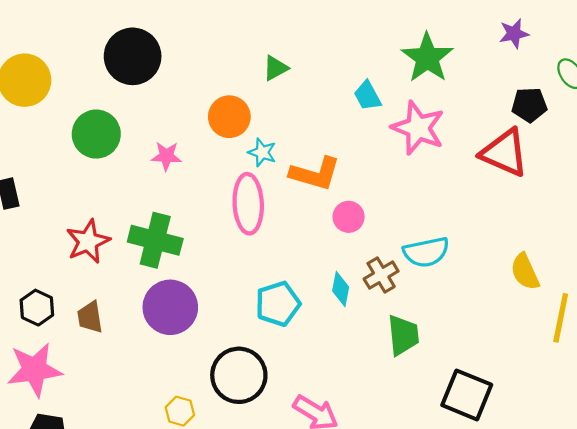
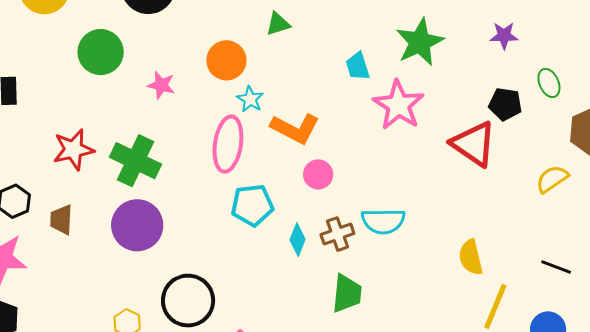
cyan pentagon: (278, 304) -> (252, 205), moved

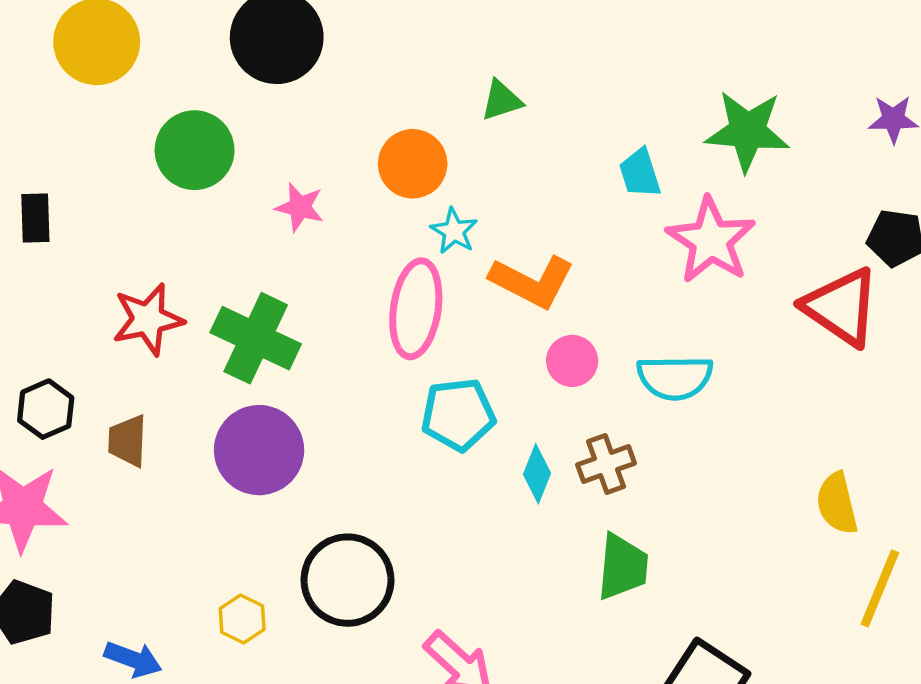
green star: (420, 42) -> (747, 131), turned 30
cyan semicircle: (383, 221) -> (675, 377), moved

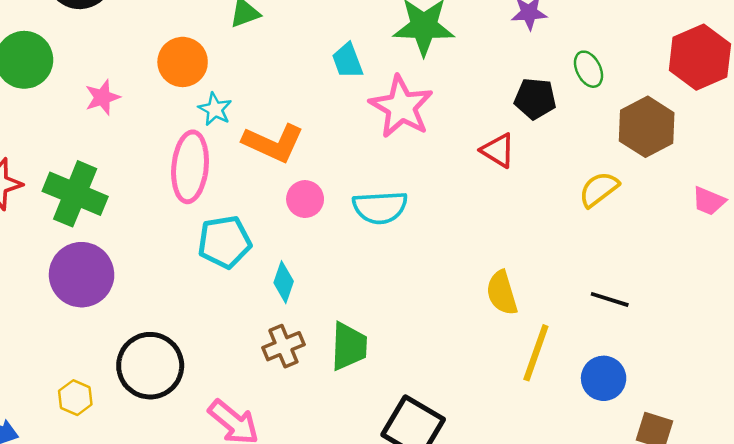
pink star: (300, 207) -> (102, 97), turned -30
red triangle: (841, 307) -> (498, 150), size x0.6
brown cross: (606, 464) -> (283, 346), moved

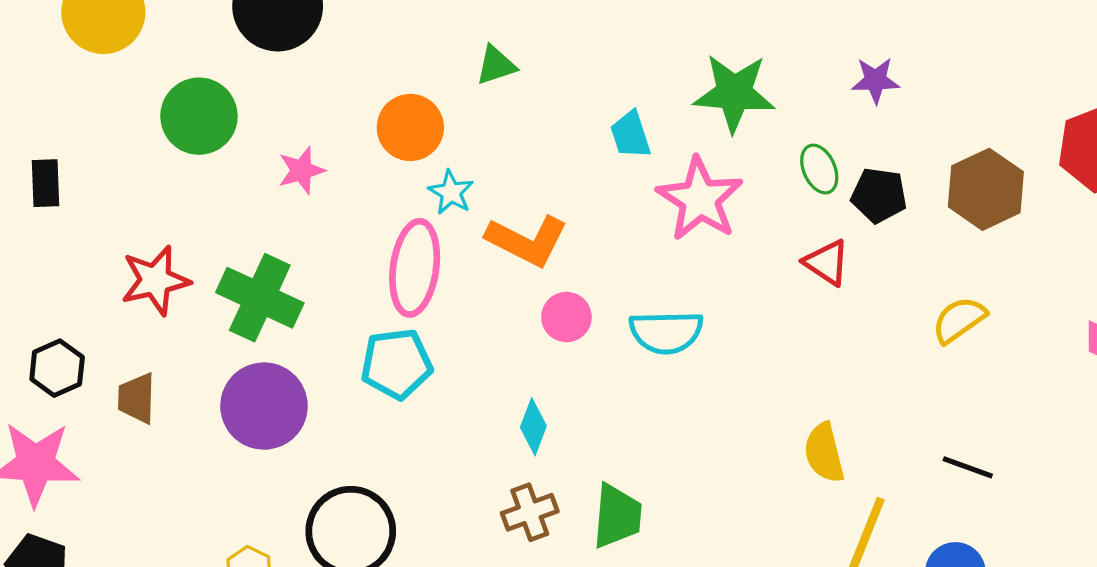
green ellipse: (589, 69) -> (819, 169), moved
brown hexagon: (647, 127) -> (986, 189), moved
cyan pentagon: (224, 242) -> (396, 364), moved

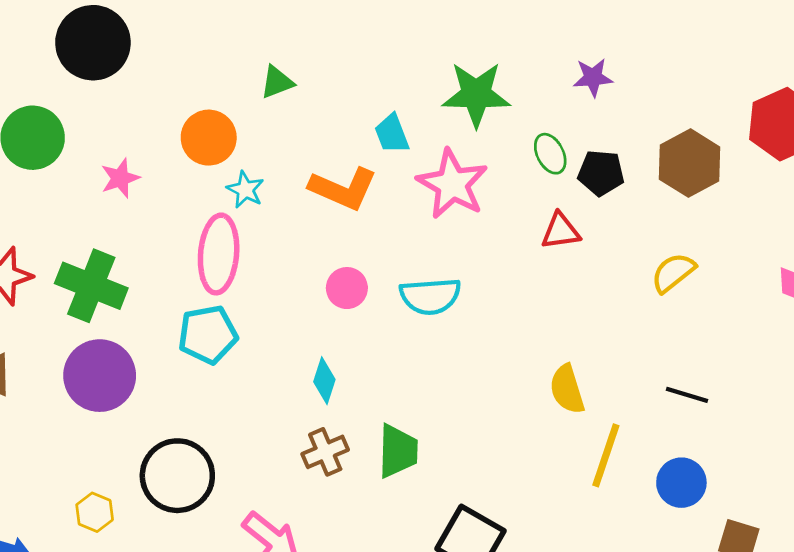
orange L-shape: (527, 241) -> (343, 189), moved
red triangle: (827, 263) -> (561, 231), turned -39

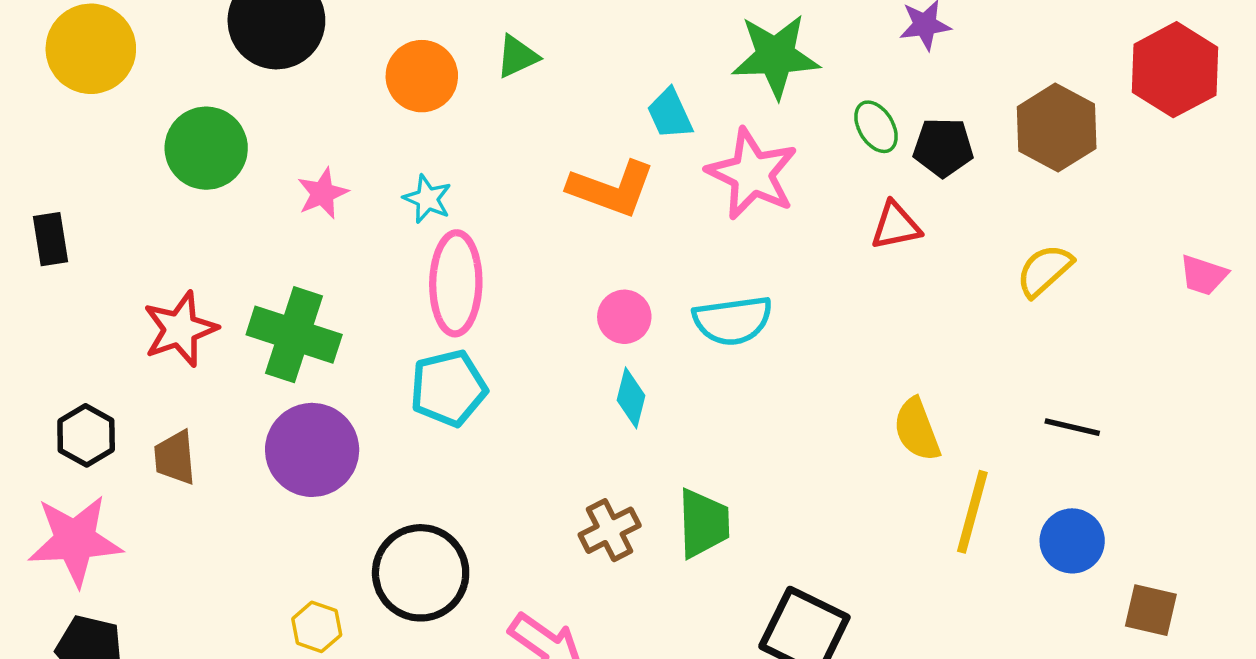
orange circle: (209, 138) -> (422, 76), moved
cyan star: (245, 190) -> (427, 199), moved
cyan diamond: (324, 381) -> (631, 398), moved

